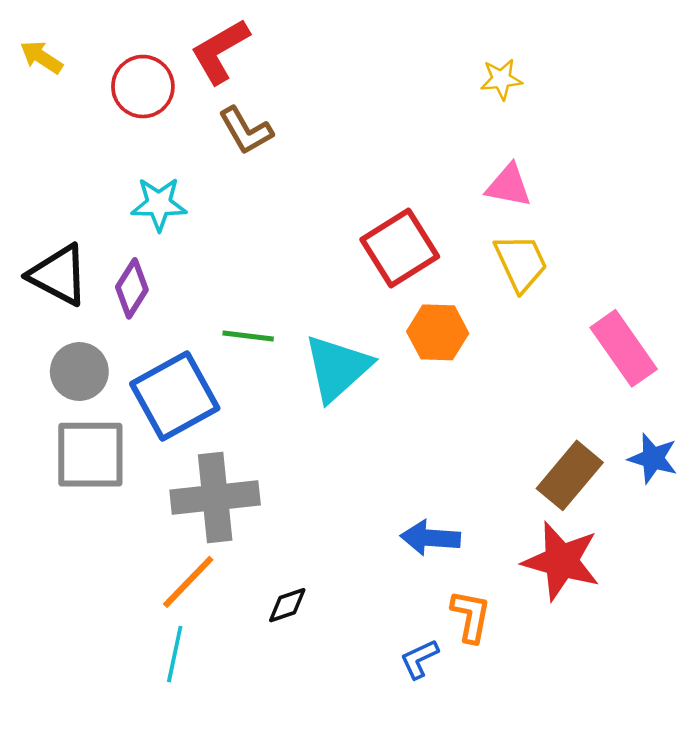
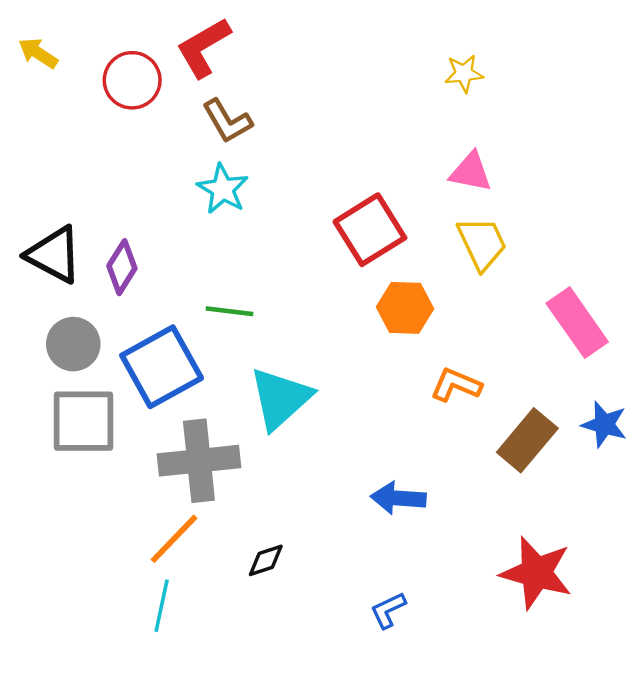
cyan star: (159, 204) -> (223, 189), moved, turned 30
cyan triangle: (337, 368) -> (280, 398), moved
red star: (561, 561) -> (536, 573), moved
orange L-shape: (471, 616) -> (456, 385), moved, turned -78

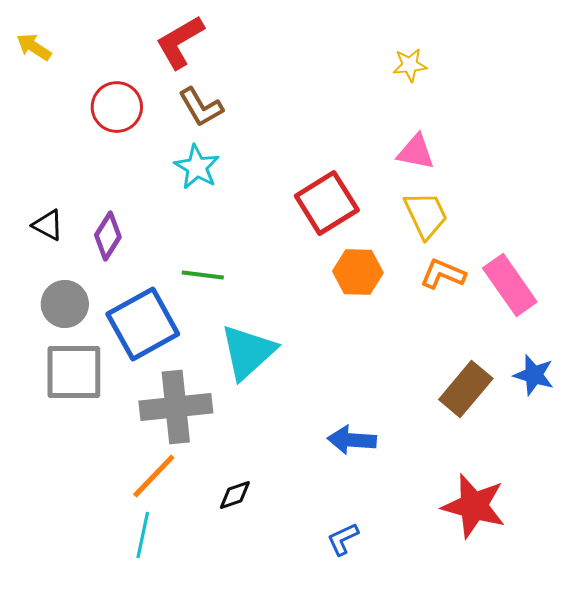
red circle: (132, 80) -> (117, 107), moved
black triangle: (54, 255) -> (48, 225), size x0.6
orange L-shape: (456, 385) -> (443, 274), moved

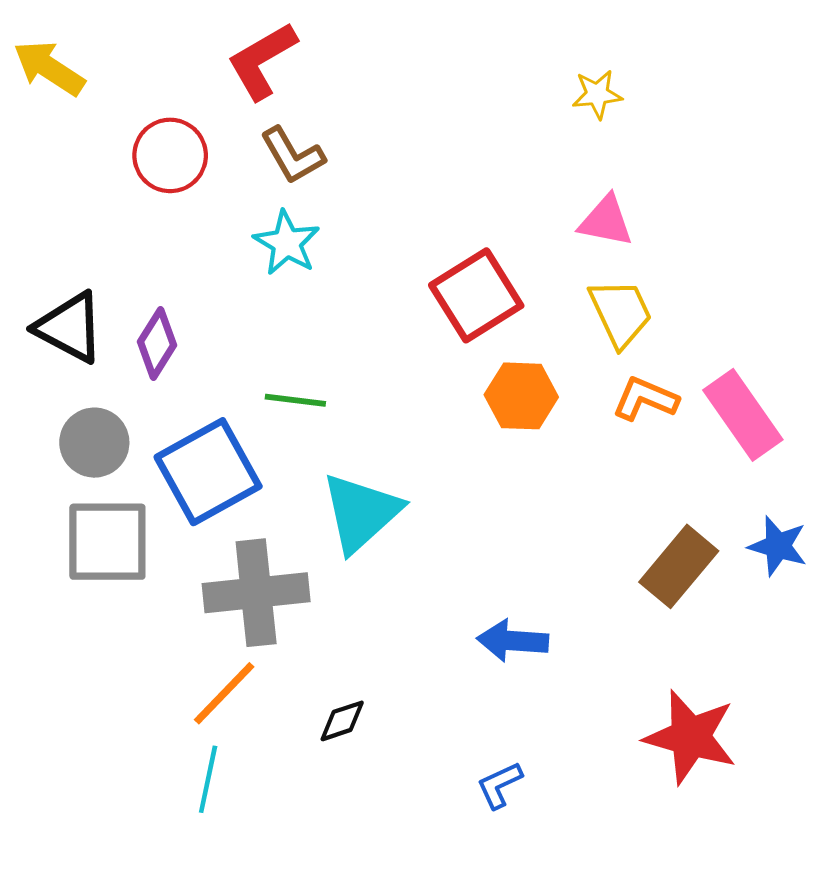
yellow arrow: (34, 47) -> (49, 68), size x1.4
black triangle: (48, 225) -> (70, 327), size x1.6

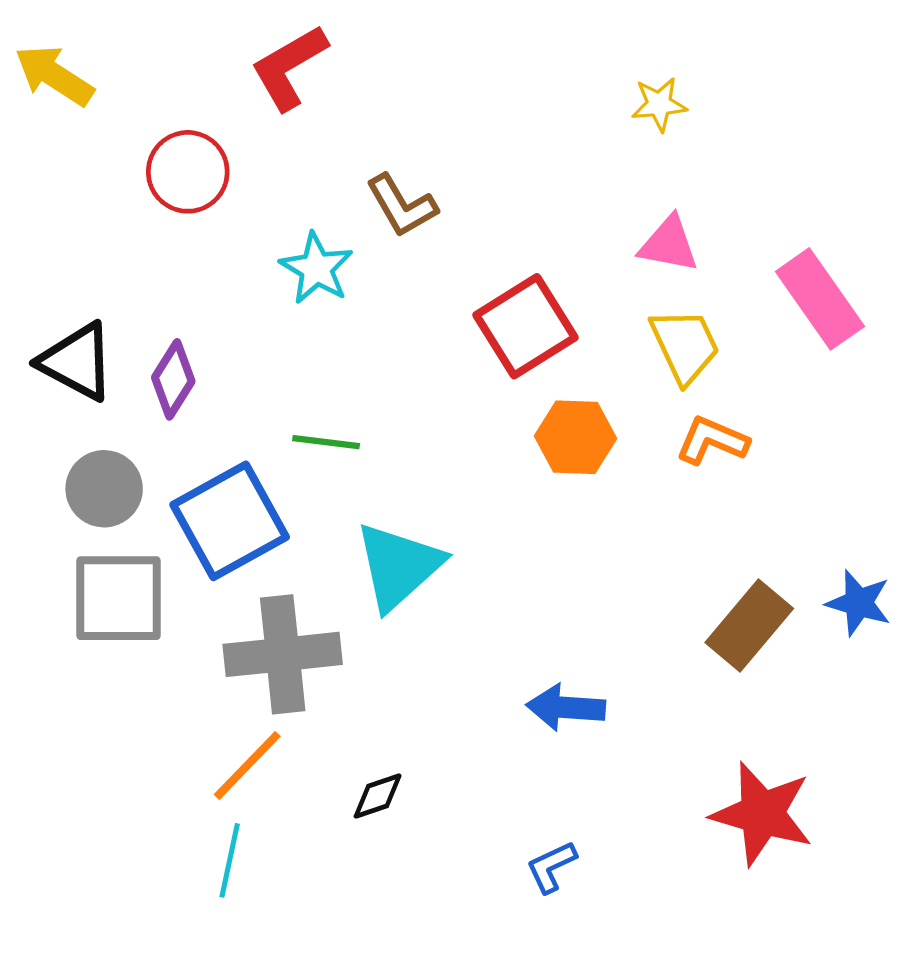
brown L-shape: (293, 155) -> (402, 206), moved
pink rectangle: (743, 415) -> (820, 299), moved

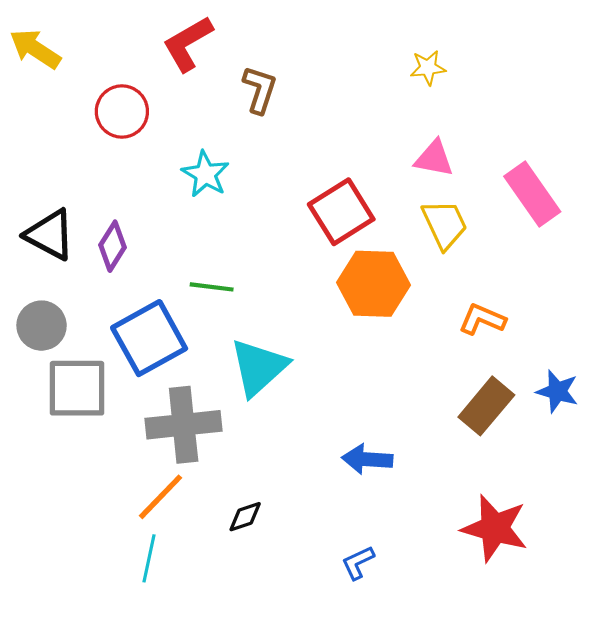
brown L-shape: (402, 206) -> (260, 90), moved, turned -132
orange hexagon: (575, 437) -> (374, 284), size x1.4
orange L-shape: (712, 440) -> (482, 319), moved
gray circle: (104, 489) -> (42, 326), moved

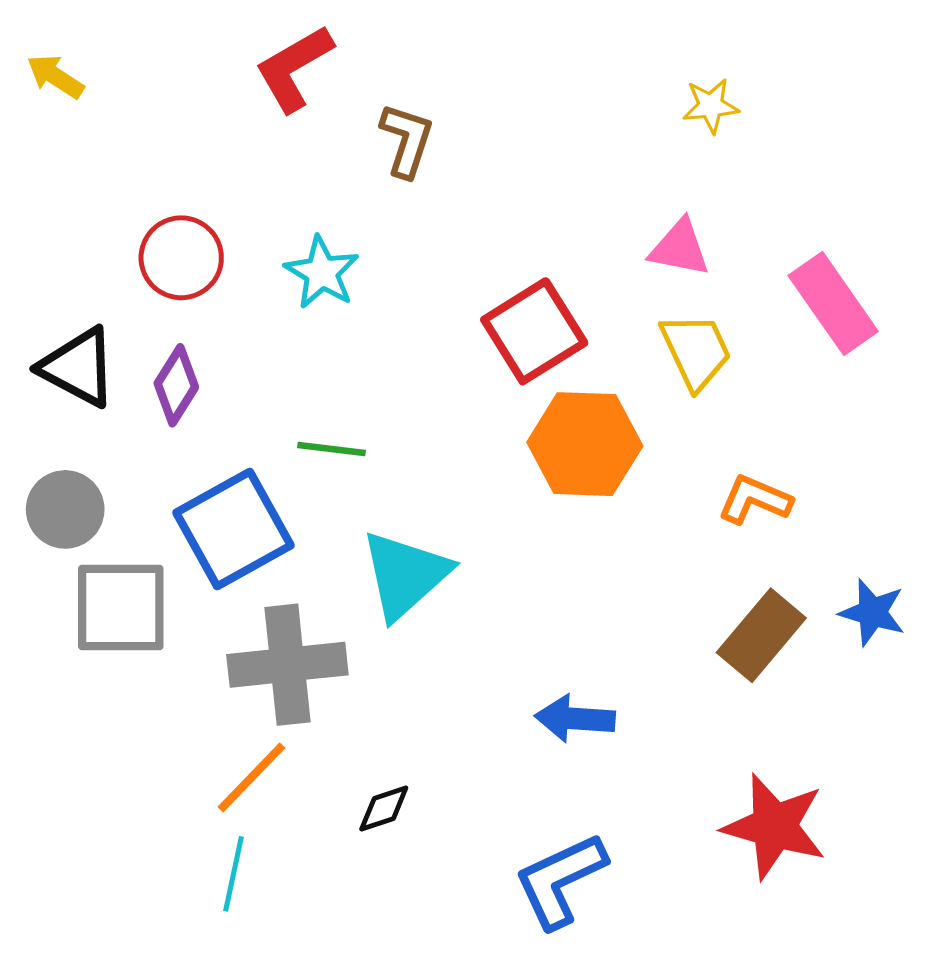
yellow arrow: (35, 49) -> (55, 76), size x0.7
yellow star: (428, 68) -> (711, 106), moved
red circle: (122, 111) -> (181, 258), moved
blue L-shape: (358, 563) -> (560, 880), size x1.8

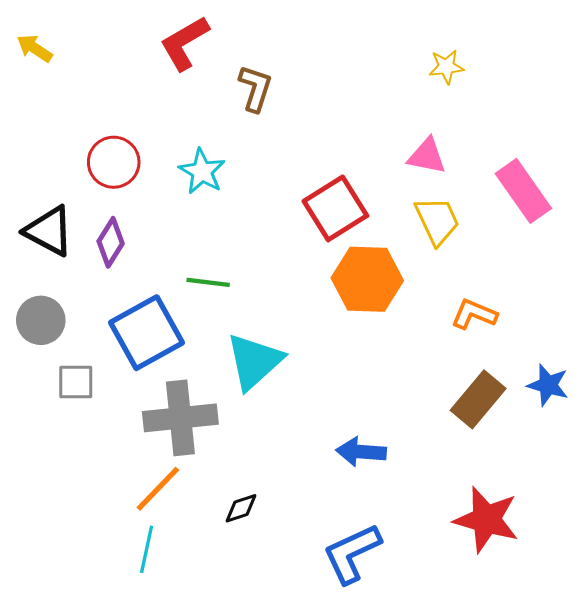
gray square: (121, 607) -> (76, 382), size x0.6

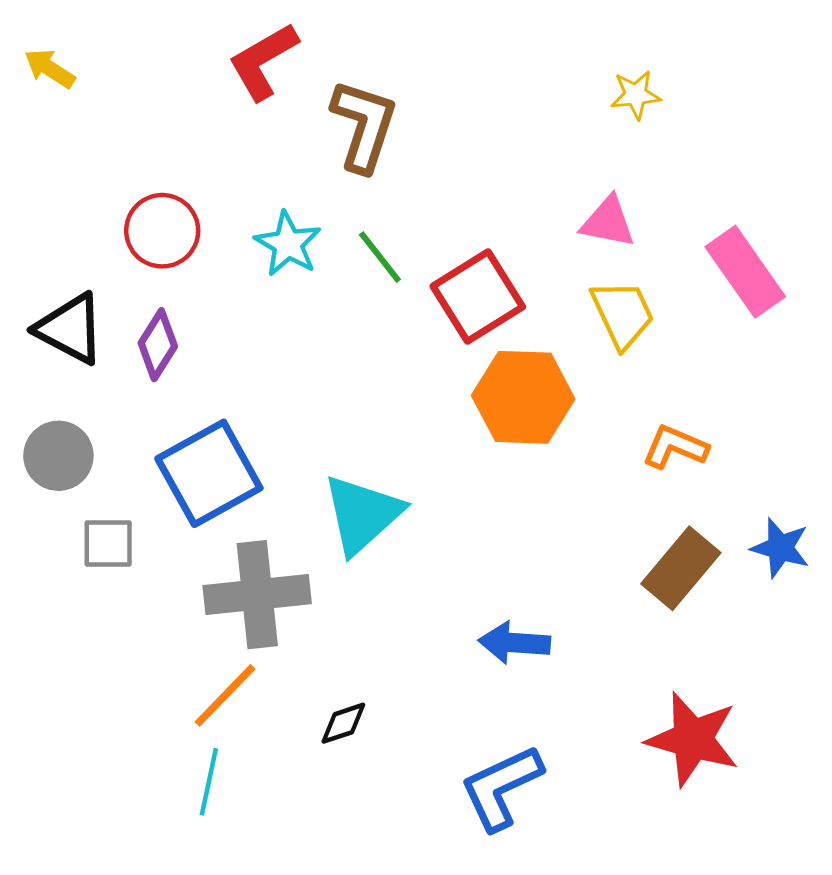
brown L-shape: (255, 88) -> (364, 126), size x1.4
green line: (208, 282) -> (380, 257), moved, turned 45

